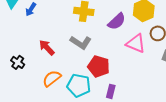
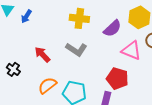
red pentagon: (99, 66) -> (117, 78), moved

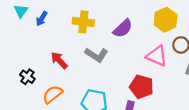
yellow cross: (79, 18) -> (83, 22), moved
purple semicircle: (112, 28) -> (123, 29), moved
orange semicircle: (47, 85) -> (53, 94), moved

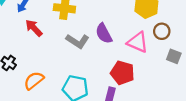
purple semicircle: (123, 29) -> (104, 33), moved, turned 105
red arrow: (59, 60) -> (34, 28), moved

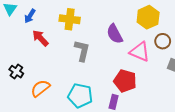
purple semicircle: (104, 33) -> (115, 34), moved
gray L-shape: (78, 41) -> (82, 51), turned -110

